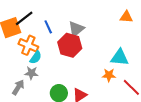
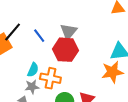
orange cross: (28, 45) -> (50, 78), moved
orange star: (109, 75) -> (112, 72), size x1.5

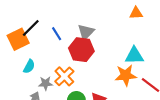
cyan semicircle: (33, 70) -> (29, 66), moved
orange cross: (50, 78) -> (64, 76), turned 30

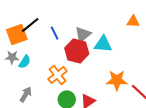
cyan triangle: (134, 56) -> (103, 44), moved
gray star: (46, 83) -> (12, 57), moved

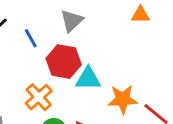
gray triangle: (83, 34) -> (72, 21), moved
cyan triangle: (103, 44) -> (88, 79), moved

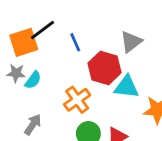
gray triangle: (72, 21) -> (131, 42), moved

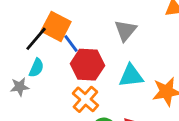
orange square: (24, 42) -> (56, 26), moved, turned -32
red hexagon: (105, 68) -> (87, 65), moved
cyan semicircle: (33, 80) -> (36, 68), moved

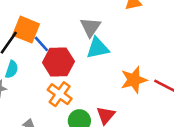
cyan triangle: (131, 76) -> (98, 48), moved

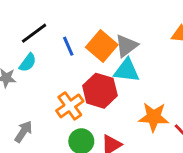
orange square: (26, 30) -> (102, 46), moved
red hexagon: (58, 62) -> (100, 91), moved

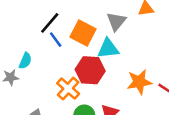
black line: (34, 33) -> (50, 23), moved
gray triangle: (126, 46) -> (116, 21), moved

